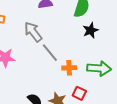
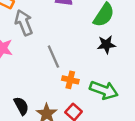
gray arrow: (33, 32) -> (24, 23), moved

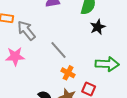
orange cross: (70, 80) -> (68, 73), moved, turned 32

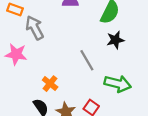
gray line: (59, 50) -> (87, 60), moved
orange cross: (68, 73) -> (50, 84), moved

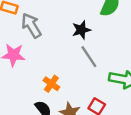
black star: (115, 40) -> (81, 30), moved

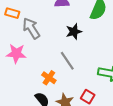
gray line: (89, 57) -> (67, 61), moved

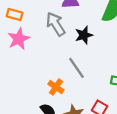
gray arrow: (31, 28) -> (56, 24), moved
pink star: (16, 54) -> (19, 39), moved, turned -30

